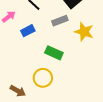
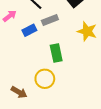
gray rectangle: (60, 21) -> (50, 20), moved
green rectangle: (54, 53) -> (56, 53), turned 54

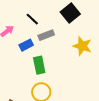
green rectangle: (56, 53) -> (39, 65), moved

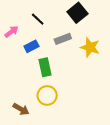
gray rectangle: (46, 35) -> (63, 39), moved

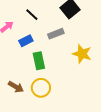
yellow star: (90, 47) -> (82, 54), moved
brown arrow: (21, 109) -> (16, 87), moved

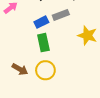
blue rectangle: (26, 41) -> (41, 22), moved

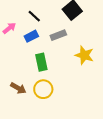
blue rectangle: (41, 22) -> (31, 36), moved

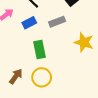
brown arrow: (18, 88) -> (16, 76), turned -84

